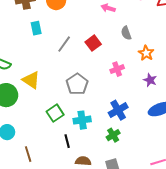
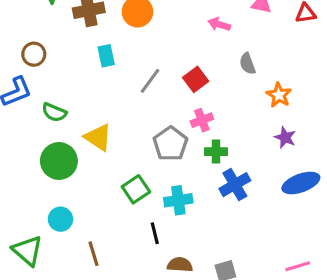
pink cross: (117, 69) -> (202, 120), moved
green cross: (113, 135) -> (216, 152), moved, turned 32

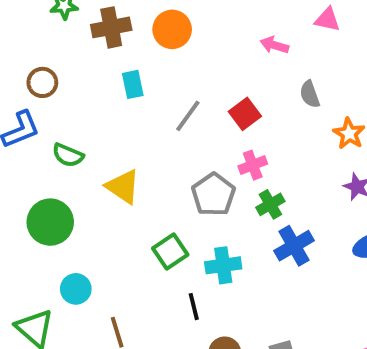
green cross: (216, 152) -> (270, 204), turned -30
green circle: (59, 161) -> (50, 222), moved

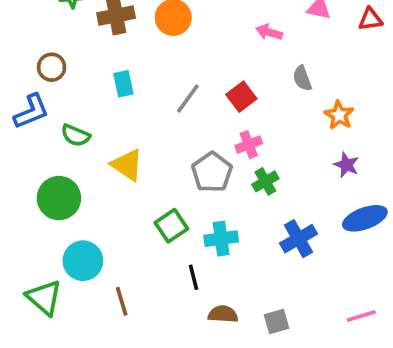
cyan rectangle: (133, 84) -> (123, 84), moved
blue cross: (294, 246) -> (299, 239), moved
cyan circle: (76, 289) -> (83, 261), size x1.4

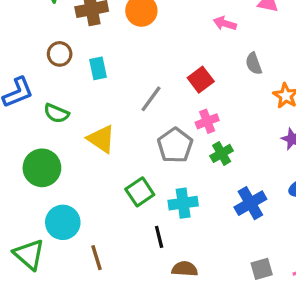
brown circle: (52, 67) -> (60, 54), moved
gray line: (188, 99) -> (151, 99), moved
gray square: (276, 322) -> (262, 269), moved

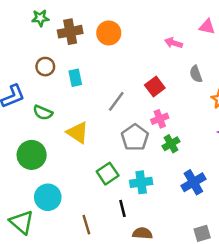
brown line: (96, 258) -> (86, 225), moved

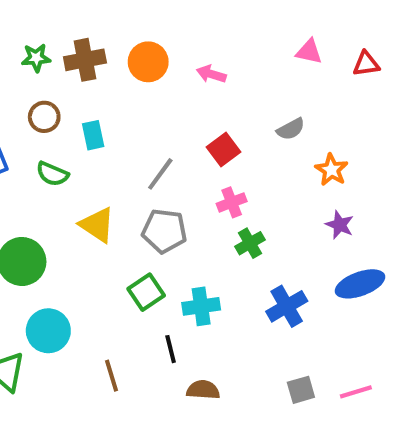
green star: (40, 18) -> (36, 58), moved
pink arrow: (173, 43) -> (211, 74), moved
gray semicircle: (196, 74) -> (291, 129), turned -98
green semicircle: (43, 113) -> (52, 174), moved
gray pentagon: (135, 137) -> (164, 231), moved, turned -30

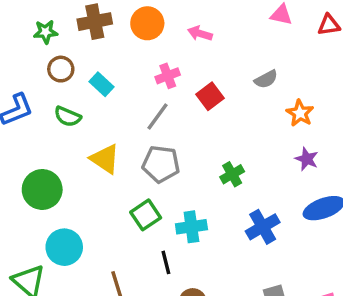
green star: (36, 58) -> (46, 32), moved
cyan rectangle: (93, 135) -> (102, 84), turned -35
pink cross: (232, 202) -> (168, 76), moved

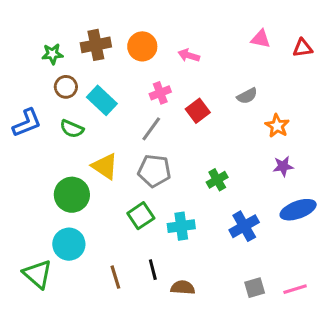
cyan rectangle: (102, 84) -> (102, 100), size x1.4
purple star: (307, 159) -> (283, 166), turned -30
green circle: (42, 189) -> (72, 195), moved
black line: (166, 262) -> (153, 270), moved

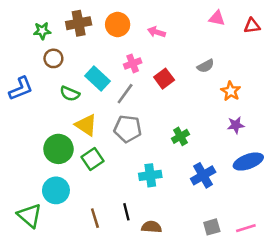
cyan rectangle: (102, 100) -> (97, 79), moved
green semicircle: (72, 129) -> (70, 94), moved
green square: (141, 216) -> (92, 159), moved

